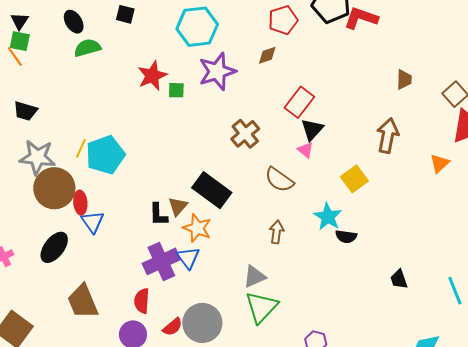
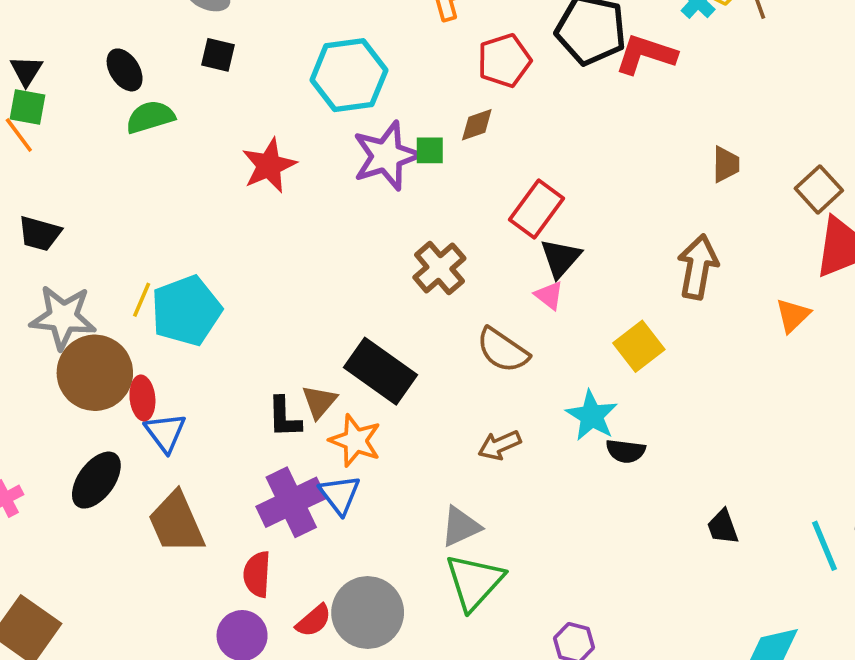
green square: (176, 90) -> (430, 150), moved
brown arrow: (277, 232) -> (499, 445), turned -120
brown trapezoid: (83, 302) -> (176, 523), moved

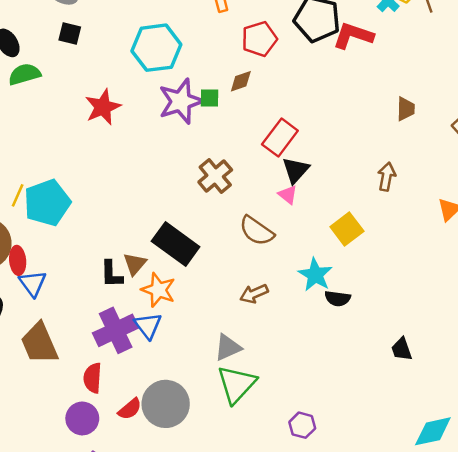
brown arrow: (698, 267) -> (386, 177), size x0.7

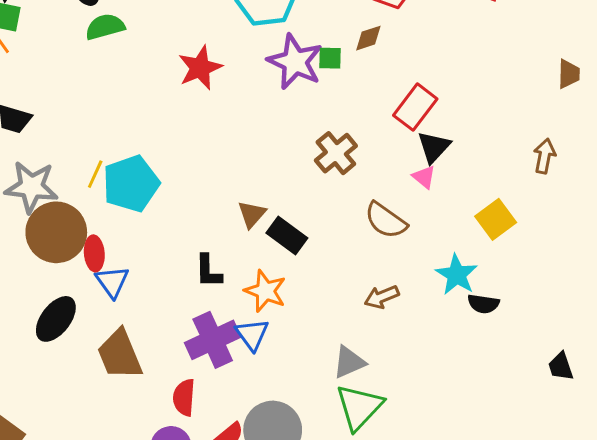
purple star: (181, 101) -> (295, 62), turned -30
black rectangle: (176, 244) -> (287, 235), size x0.7
brown triangle: (135, 264) -> (252, 214), moved

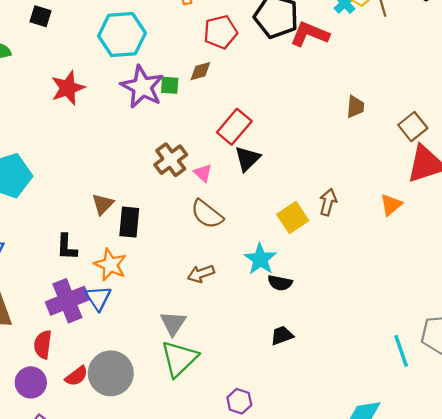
brown arrow: (544, 156) -> (328, 202), moved
pink triangle: (424, 177) -> (203, 173), moved
black rectangle: (287, 235) -> (129, 222), turned 56
gray triangle: (349, 362) -> (173, 323), turned -36
black trapezoid: (561, 366) -> (282, 335), moved, turned 85

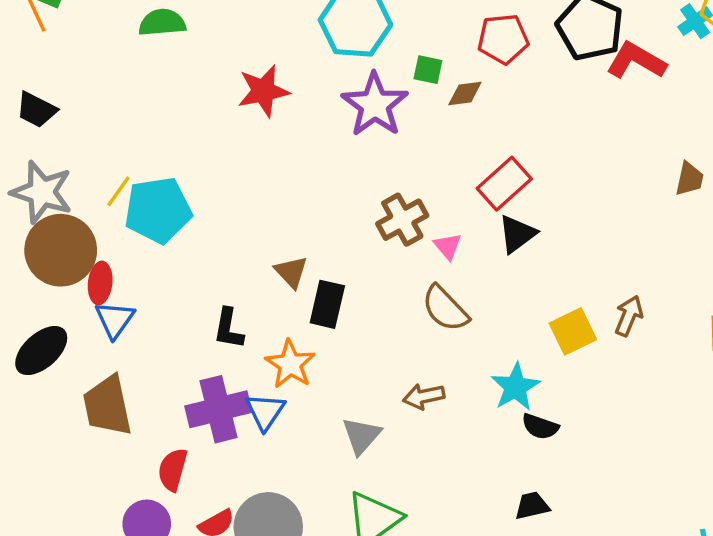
green square: (170, 85) -> (428, 70), moved
brown triangle: (103, 204) -> (291, 272), turned -35
gray triangle: (173, 323) -> (361, 436), moved

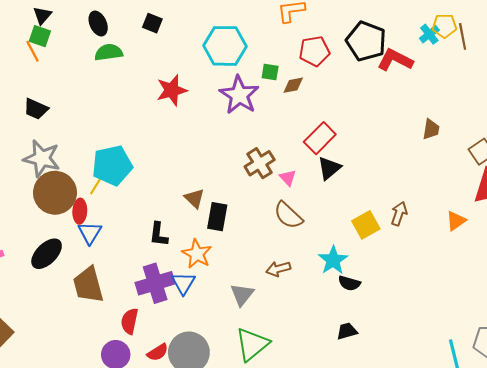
yellow line: (119, 191) -> (96, 185), moved

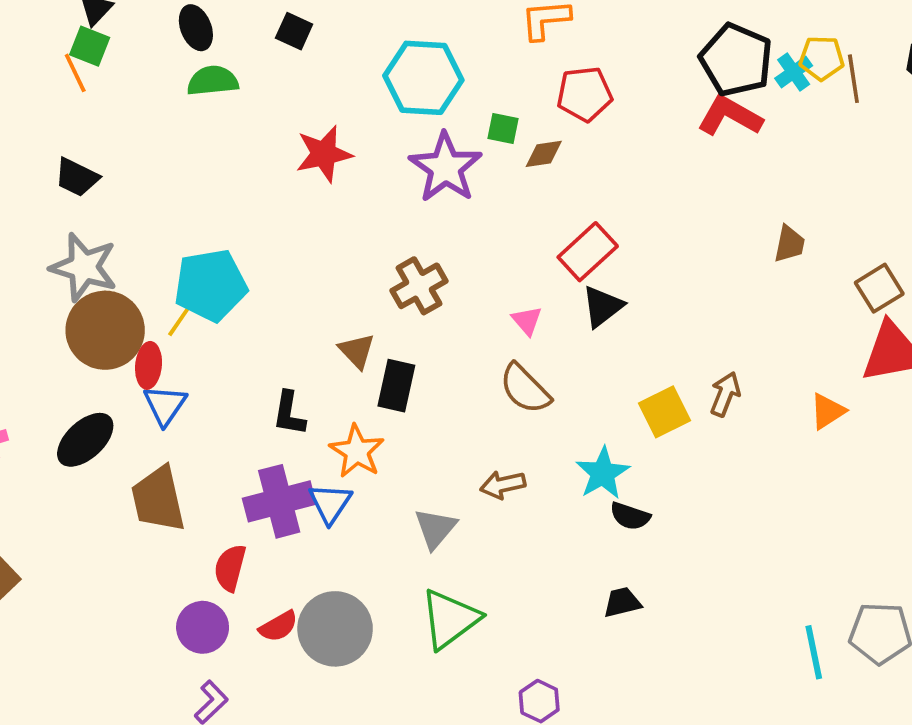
black pentagon: (366, 41) -> (736, 60), moved
brown cross: (260, 163) -> (419, 286), moved

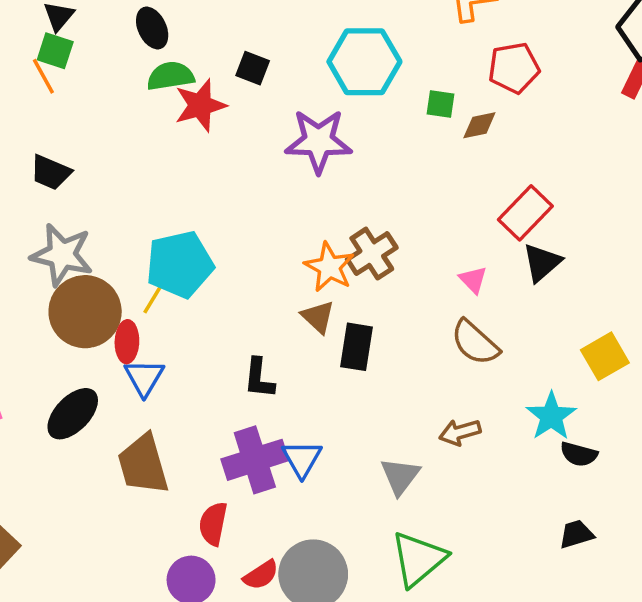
black square: (294, 31) -> (253, 68), moved
red star: (324, 154) -> (200, 105), moved
purple star: (446, 168) -> (318, 141), moved, turned -30
orange star: (357, 451) -> (329, 267), moved

